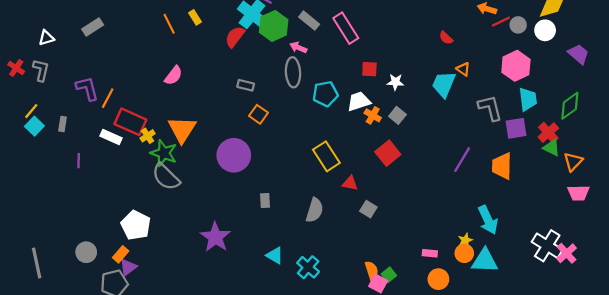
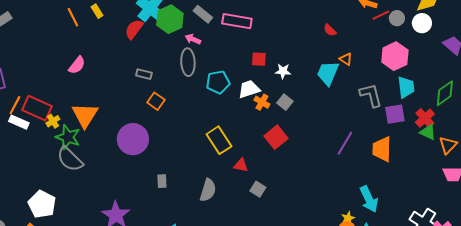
pink rectangle: (346, 28) -> (237, 21), turned -48
orange line: (108, 98) -> (15, 105), moved

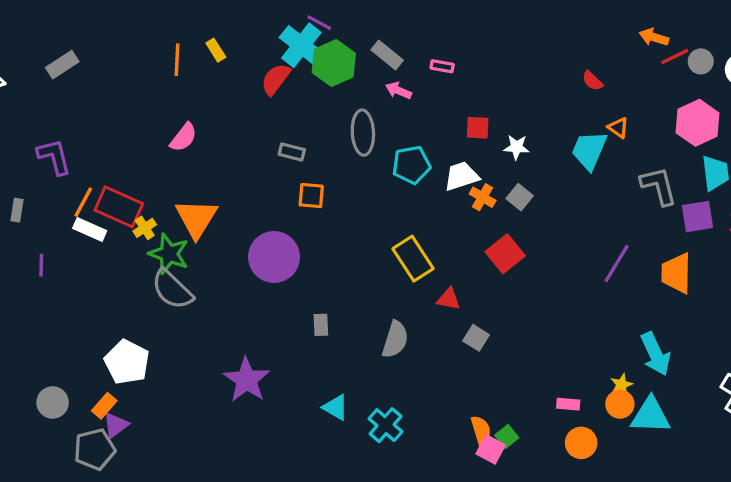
orange line: (73, 17) -> (177, 60), turned 30
pink rectangle: (237, 21) -> (442, 66), size x0.5
pink arrow: (193, 39) -> (398, 91), moved
orange square: (156, 101) -> (311, 196), turned -30

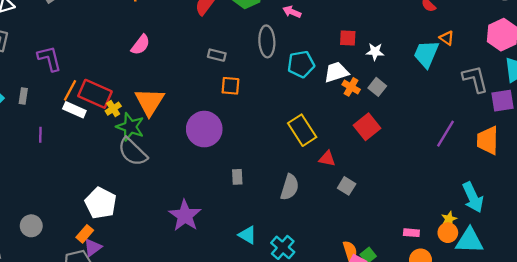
gray circle: (53, 402) -> (31, 226), moved

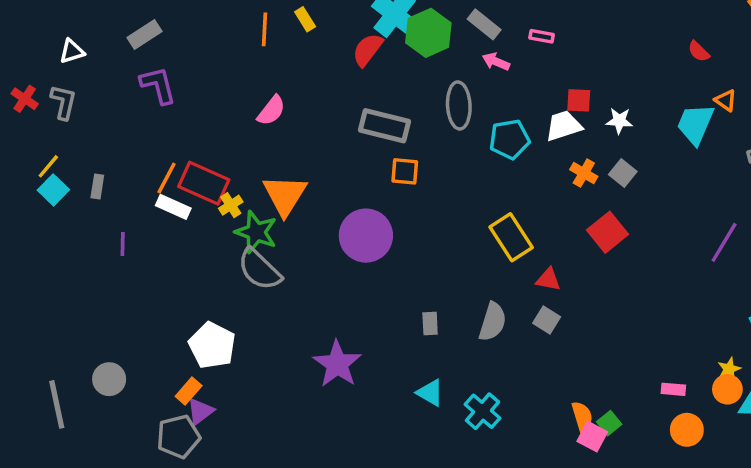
gray rectangle: (217, 55) -> (384, 126), size x1.8
purple L-shape: (49, 58) -> (158, 85), moved
white trapezoid: (336, 72) -> (564, 126), moved
gray rectangle: (237, 177) -> (430, 323), moved
gray square: (347, 186) -> (547, 320), moved

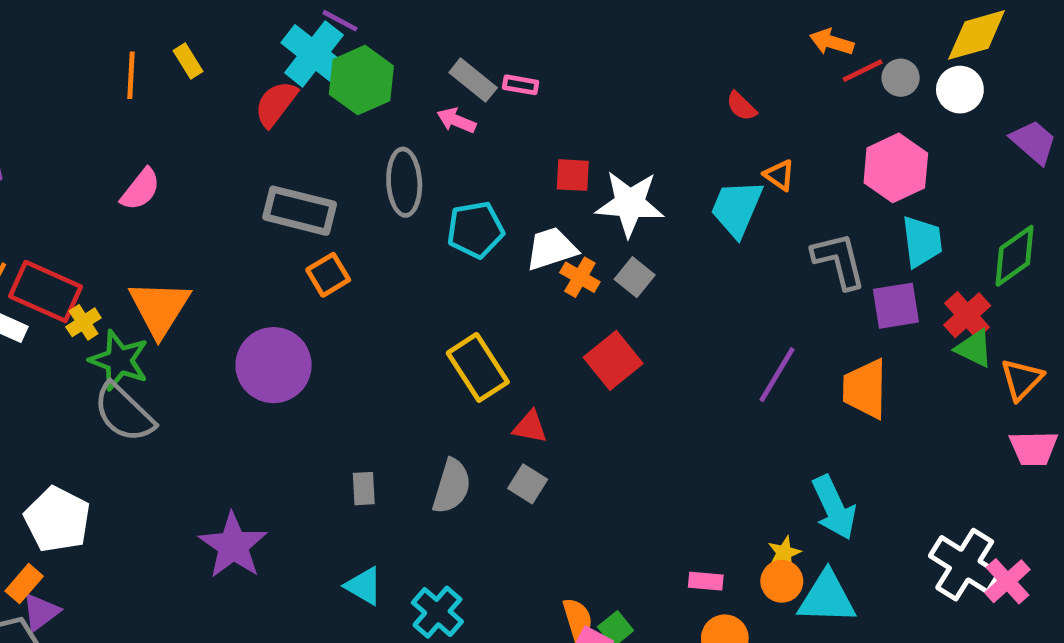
gray rectangle: (484, 24) -> (473, 80), moved
white star: (619, 121) -> (630, 204), size x1.8
white trapezoid: (564, 126) -> (551, 249), moved
orange square: (405, 171) -> (328, 275), turned -36

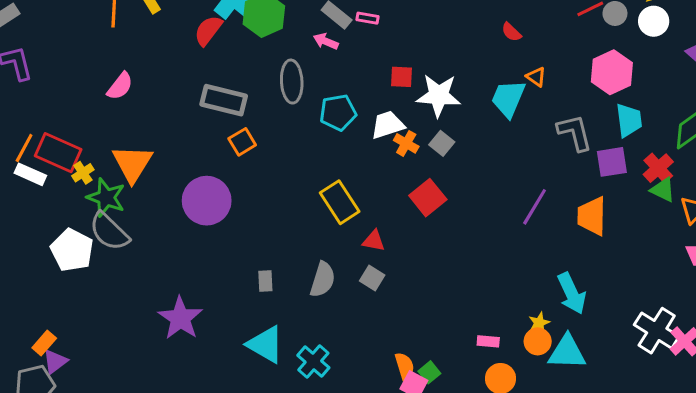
white pentagon: (57, 519) -> (72, 250), moved
cyan triangle: (364, 586) -> (265, 344), size x1.5

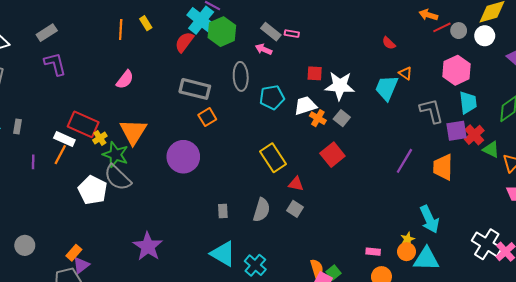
orange line: (24, 148) -> (60, 155), moved
red cross: (658, 168) -> (474, 135), moved
purple star: (180, 318) -> (148, 246), moved

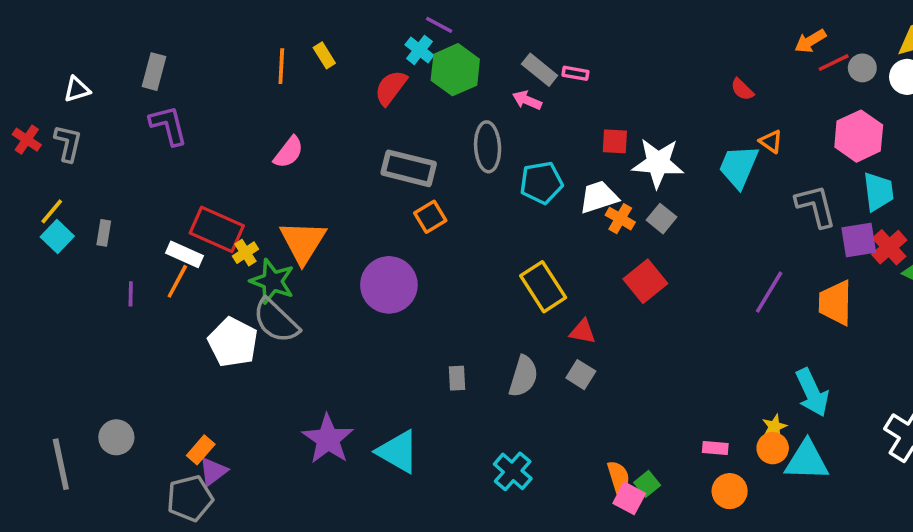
orange arrow: (428, 15) -> (810, 41), turned -48
cyan cross: (201, 20) -> (419, 50), size x0.6
gray rectangle: (47, 33) -> (154, 72), turned -42
cyan triangle: (223, 254) -> (398, 452), moved

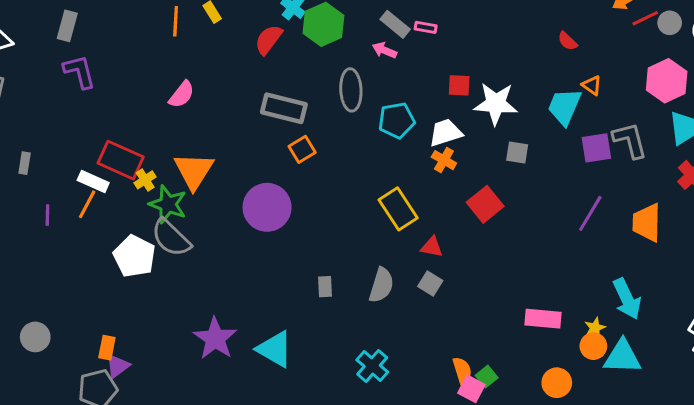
orange cross: (620, 219) -> (444, 160), moved
gray square: (661, 219) -> (517, 152), moved, turned -30
purple square: (859, 240) -> (596, 148), moved
pink rectangle: (715, 448) -> (543, 319), moved, size x1.6
orange rectangle: (201, 450) -> (107, 348), turned -30

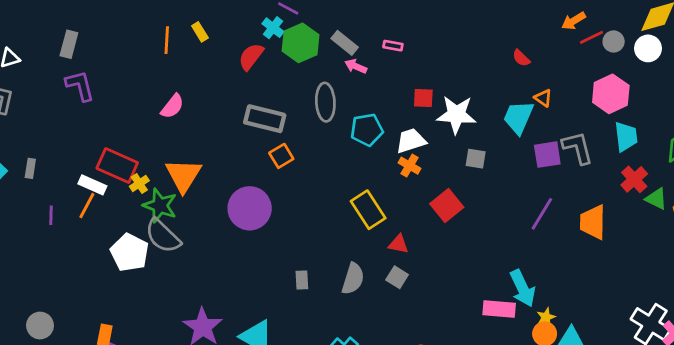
gray rectangle: (395, 24) -> (345, 43), moved
cyan arrow: (627, 299) -> (523, 288), moved

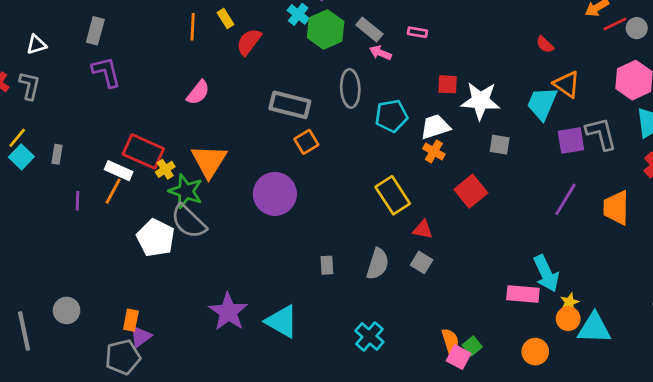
red semicircle: (251, 57) -> (249, 42), moved
orange triangle: (543, 98) -> (567, 84), size x1.5

